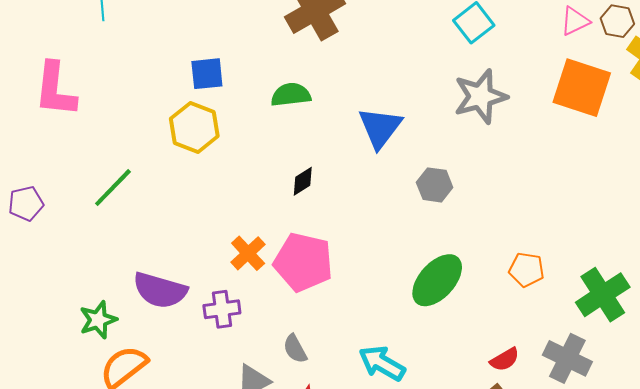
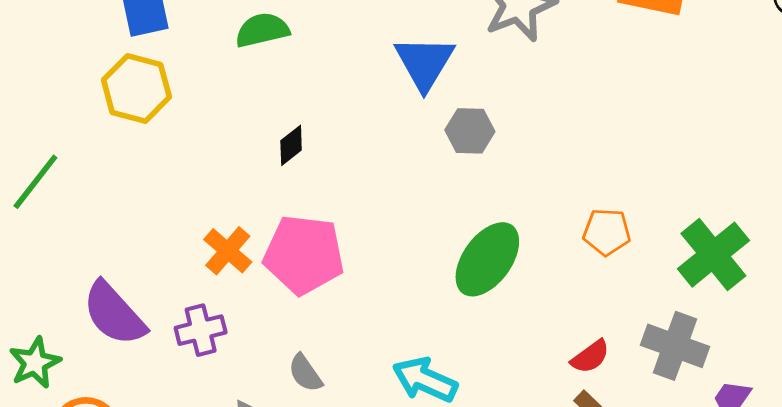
blue triangle: (380, 128) -> (424, 63), moved
purple semicircle: (160, 290) -> (114, 314), turned 38

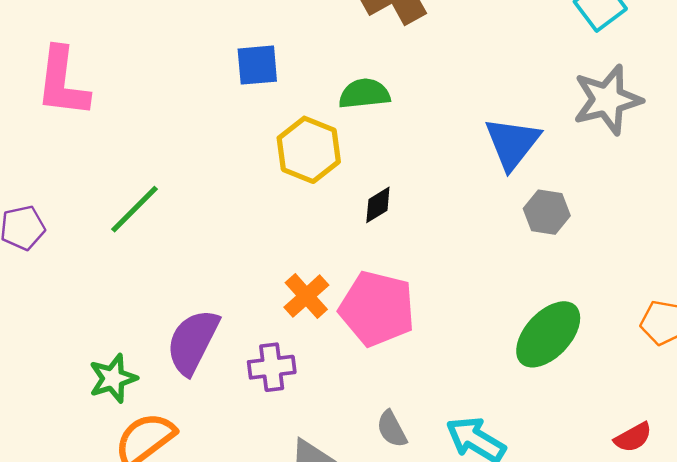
yellow hexagon: (136, 88) -> (309, 150), moved
purple semicircle: (114, 314) -> (193, 342), turned 62
gray semicircle: (305, 373) -> (392, 429), moved

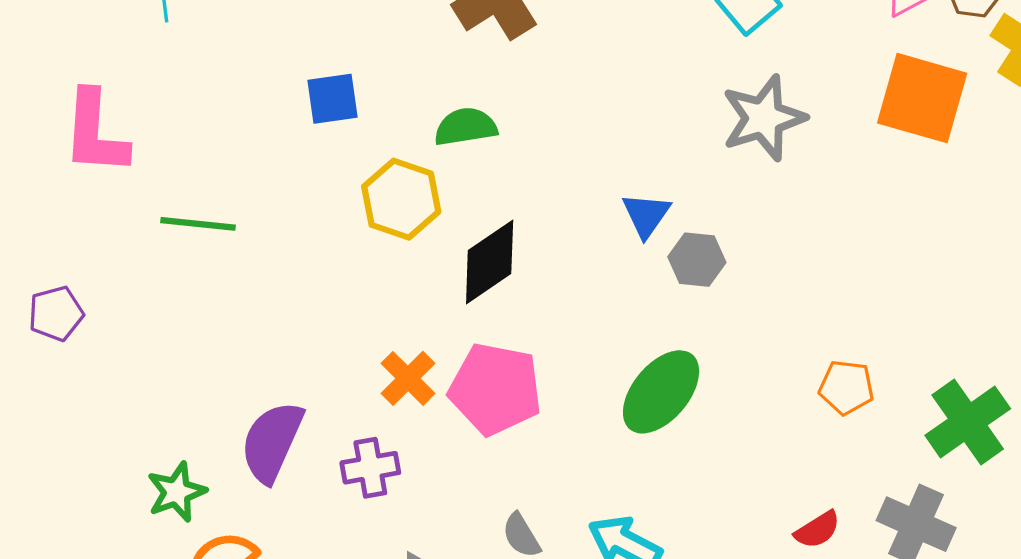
blue triangle: (512, 143) -> (646, 215), moved, size x0.7
black diamond: (378, 205) -> (490, 262), size x1.8
green line: (135, 209) -> (198, 224), moved, turned 54
green ellipse: (548, 334) -> (661, 392), moved

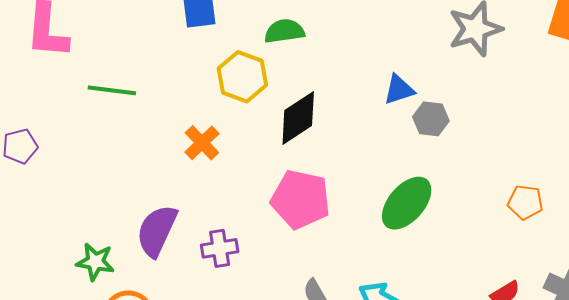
blue triangle: (646, 215) -> (399, 90), turned 36
orange cross: (408, 378) -> (202, 143), moved
green star: (177, 492) -> (95, 262), turned 30

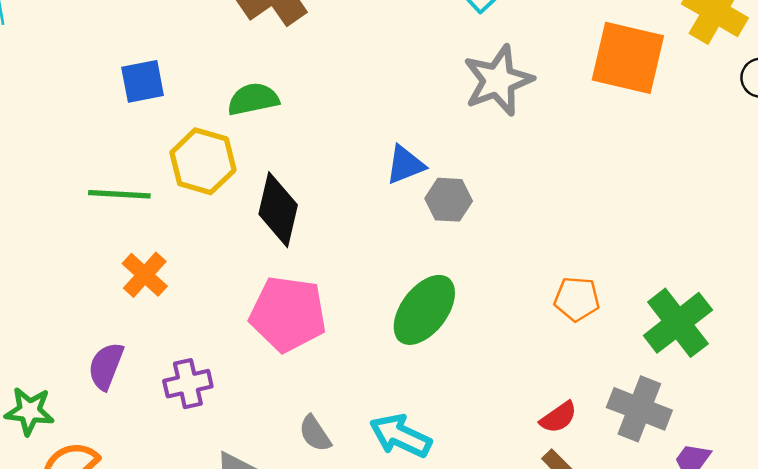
green line: (112, 90) -> (119, 194), moved
black diamond: (298, 118) -> (278, 210), turned -40
orange cross: (202, 143) -> (145, 275), moved
purple semicircle: (157, 231) -> (106, 366), size x0.7

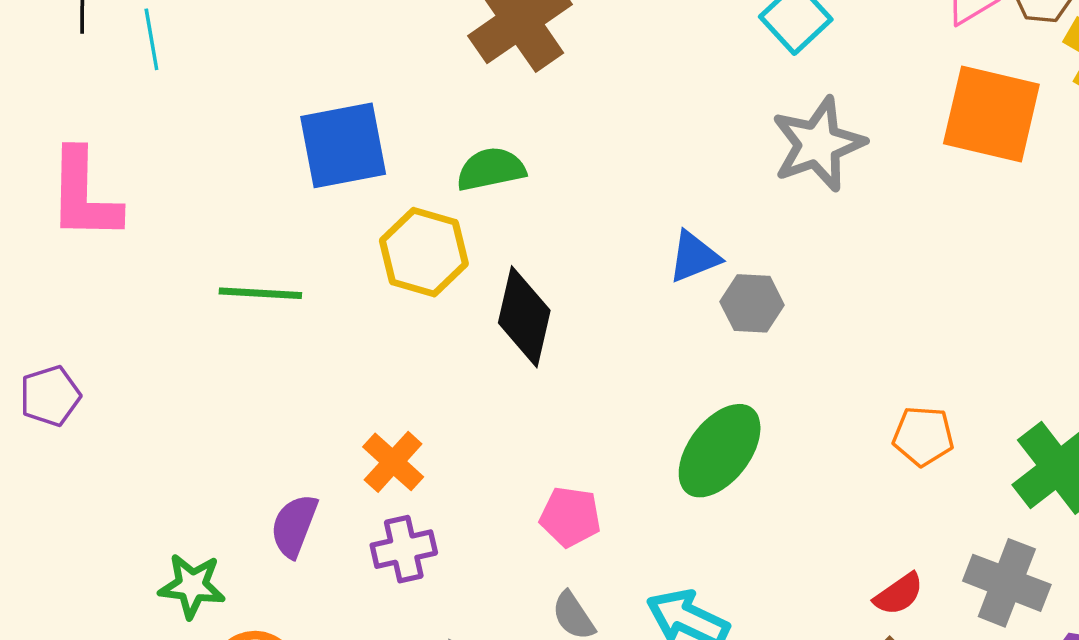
blue square: (143, 81) -> (343, 145), size x1.5
green line: (119, 194) -> (260, 293), moved
orange cross: (145, 275) -> (393, 462), moved
pink pentagon: (288, 314) -> (570, 517), moved, size x0.6

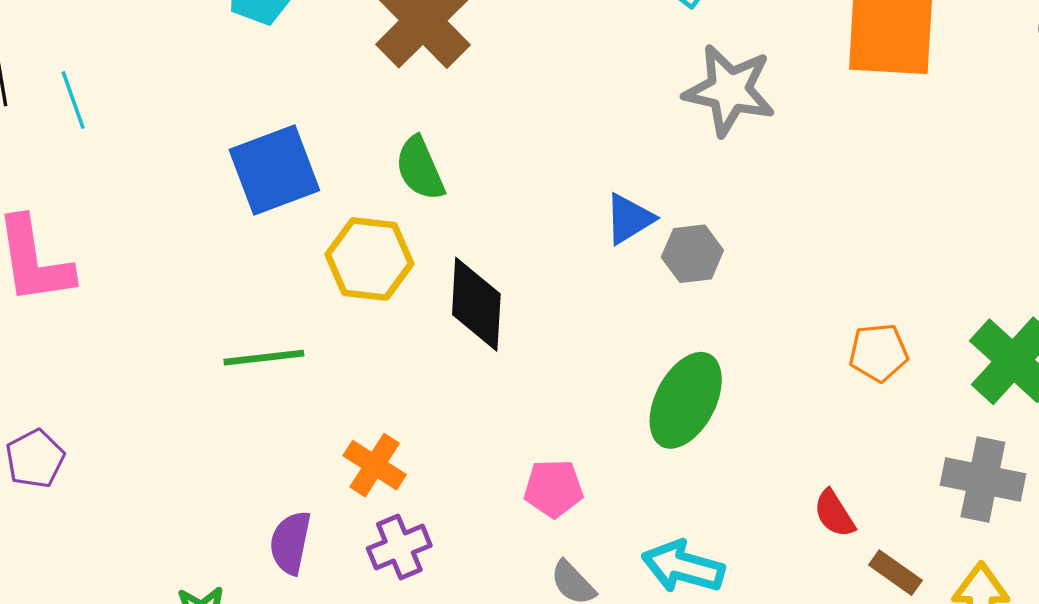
gray star: (818, 144) -> (729, 90), turned -30
green semicircle: (491, 169) -> (420, 168), turned -92
green line: (260, 293) -> (264, 358), moved
red semicircle: (899, 594) -> (834, 514), moved, turned 102

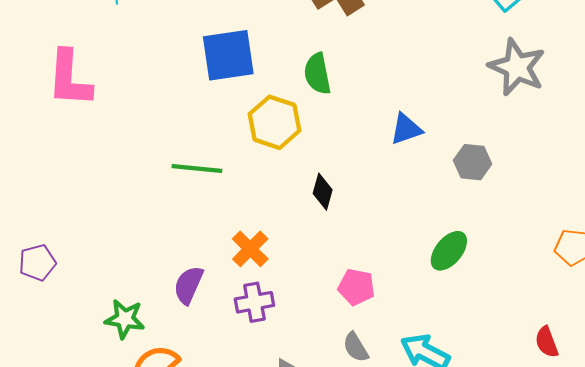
blue triangle: (629, 219) -> (406, 129), moved
black diamond: (476, 304) -> (323, 192), moved, size x0.6
green ellipse: (686, 400) -> (449, 251), size x0.7
purple pentagon: (35, 459) -> (37, 263), moved
red semicircle: (834, 514) -> (547, 342), moved

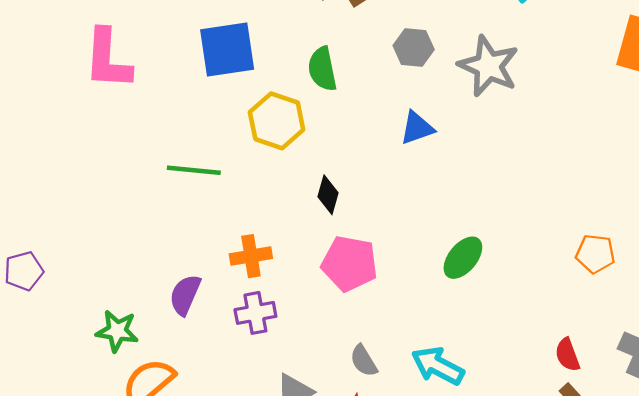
gray star: (517, 67) -> (488, 66), moved
pink L-shape: (69, 79) -> (108, 59), moved
gray hexagon: (473, 162) -> (414, 47), moved
orange cross: (250, 249) -> (251, 256), turned 36
pink pentagon: (356, 287) -> (349, 263), moved, size x1.4

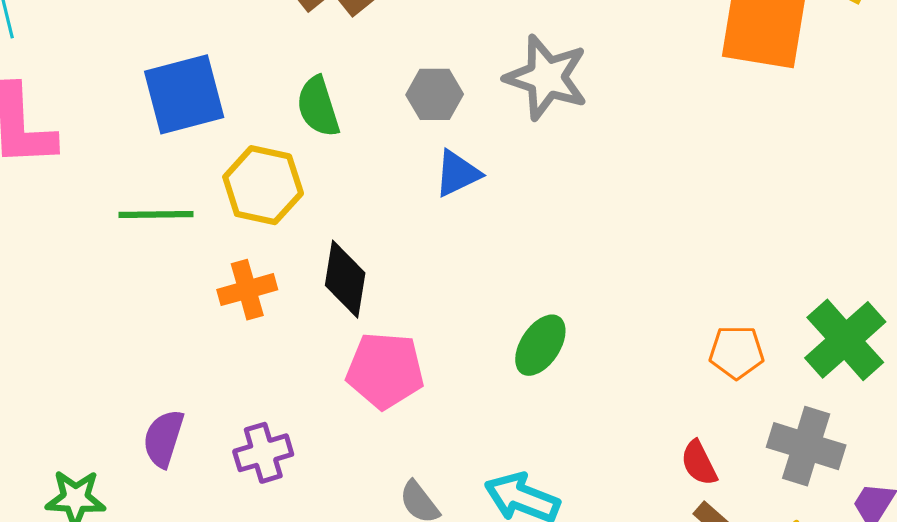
gray hexagon: (414, 47) -> (435, 94), moved
green line: (194, 170) -> (156, 214), moved
black diamond: (328, 195) -> (345, 279), size x1.4
orange pentagon: (595, 254) -> (737, 352), moved
orange cross: (251, 256) -> (247, 290), moved

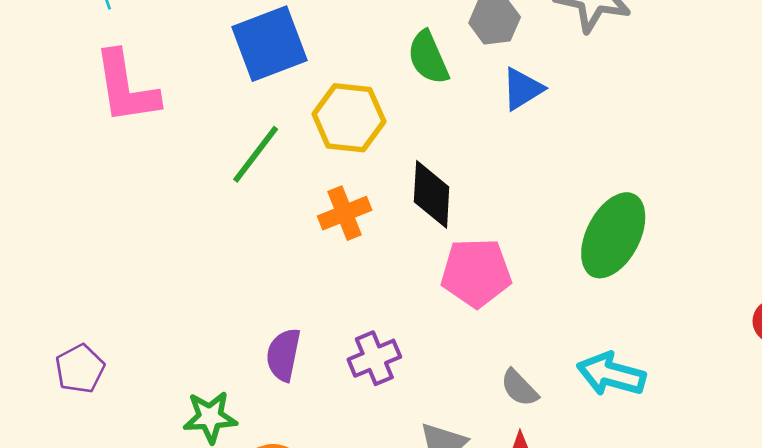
green semicircle: (318, 107) -> (428, 58), moved
green line: (156, 214) -> (256, 154), turned -46
green ellipse: (540, 345) -> (613, 235), size x1.5

